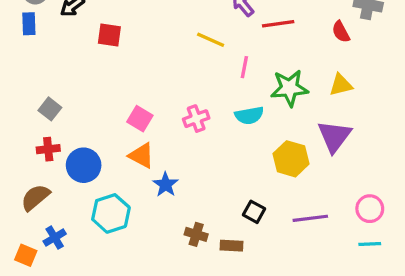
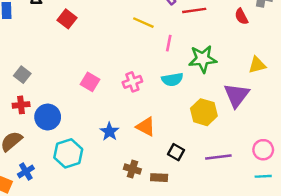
red square: (109, 35) -> (67, 19), turned 30
yellow triangle: (341, 85) -> (257, 65), moved
orange triangle: (141, 156) -> (146, 127), moved

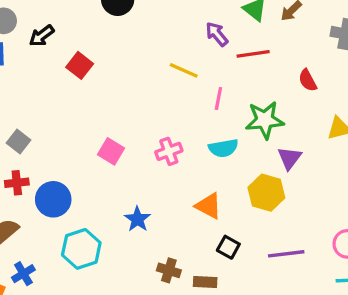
red semicircle: (241, 17) -> (308, 80), moved
purple triangle: (237, 95) -> (289, 158), moved, size x0.7
orange triangle: (146, 127) -> (209, 206), moved

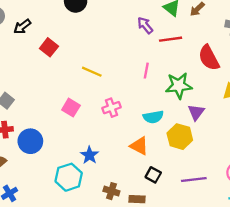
yellow line: (184, 70) -> (92, 72), moved
red semicircle: (308, 80) -> (209, 58), size x1.6
cyan semicircle: (223, 148) -> (153, 117), moved
cyan hexagon: (81, 249) -> (69, 177), moved

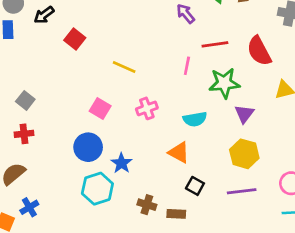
red line: (171, 39) -> (215, 44), moved
yellow hexagon: (180, 137) -> (244, 154), moved
blue circle: (30, 141) -> (88, 147), moved

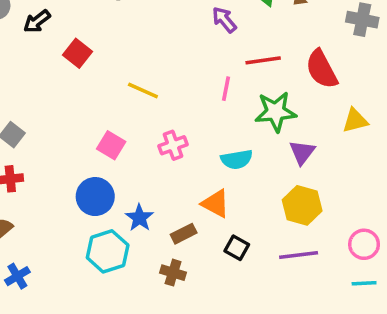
brown rectangle: (176, 214) -> (184, 234), moved, turned -30

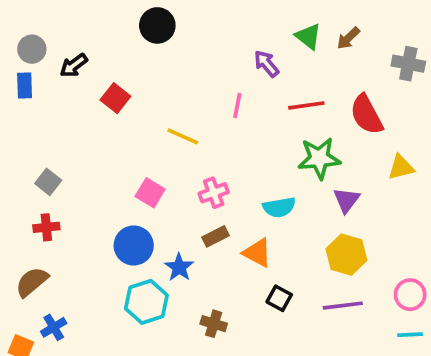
pink line: (226, 89) -> (237, 105), moved
brown rectangle: (184, 234) -> (216, 236), moved

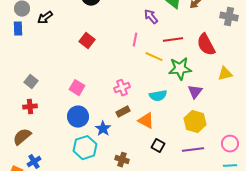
red square: (115, 98) -> (87, 41), moved
yellow line: (183, 136) -> (154, 57), moved
pink square: (150, 193) -> (77, 88), moved

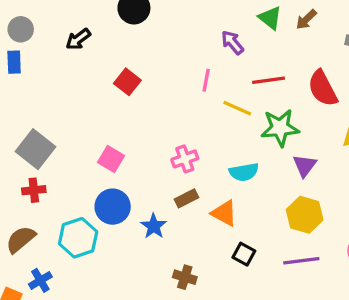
black arrow: (45, 18) -> (78, 39), moved
gray square: (31, 82) -> (35, 149), size x1.6
cyan hexagon: (85, 148) -> (78, 238), moved

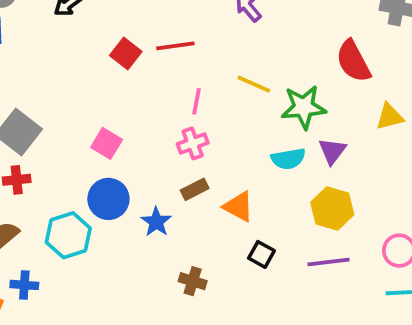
pink line: (206, 80) -> (196, 101), moved
red line: (268, 80) -> (175, 46), moved
cyan semicircle: (244, 172) -> (288, 159), moved
blue cross: (40, 280) -> (24, 285), turned 35

